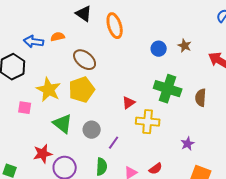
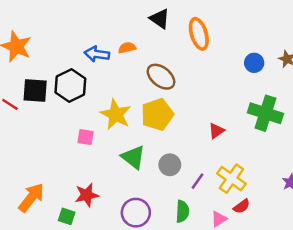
yellow cross: (148, 122) -> (231, 179), moved, turned 30
red star: (43, 154) -> (87, 195), moved
red semicircle: (156, 169) -> (242, 206), moved

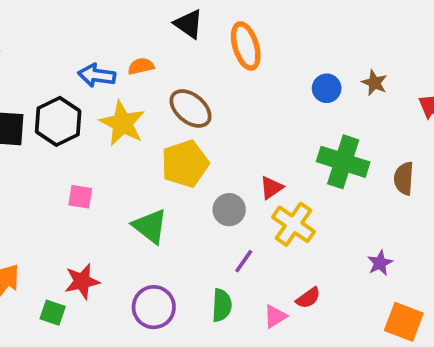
yellow star: (116, 114) -> (122, 123), moved
gray circle: (170, 165) -> (229, 210), moved
yellow cross: (231, 179) -> (293, 224), moved

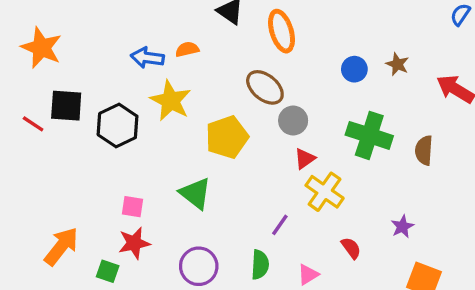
brown ellipse: (191, 108) -> (265, 87), moved
black hexagon: (58, 121) -> (118, 125), moved
pink square: (80, 197) -> (132, 207), moved
gray circle: (229, 210) -> (293, 121), moved
red semicircle: (308, 298) -> (351, 248), moved, turned -90

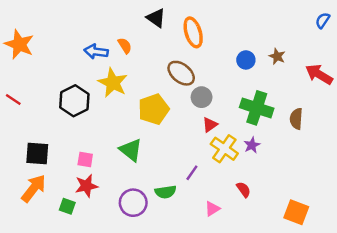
orange semicircle: (187, 49) -> (125, 46), turned 70
black square: (66, 106) -> (37, 154), moved
purple star: (402, 227) -> (252, 145), moved
green semicircle: (260, 265) -> (166, 192), moved, turned 78

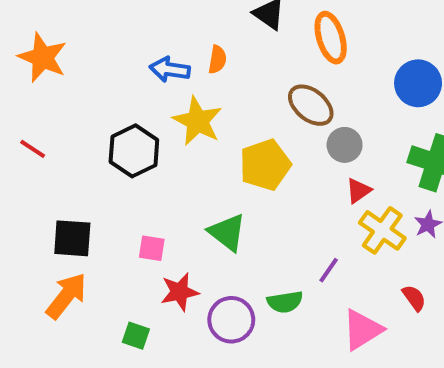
orange semicircle: (125, 46) -> (217, 59), turned 42
blue circle: (246, 60) -> (418, 83), size x1.5
red star: (86, 186) -> (180, 292), moved
green square: (67, 206) -> (136, 336), moved
pink triangle: (212, 209) -> (362, 330), size x1.6

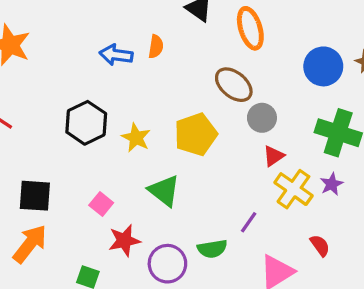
yellow star: (198, 121) -> (136, 138), moved, size x0.7
pink square: (152, 248) -> (101, 204), turned 30

